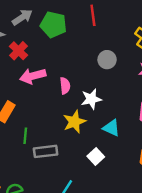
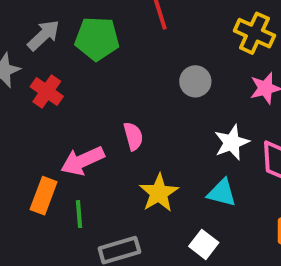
pink arrow: (33, 76) -> (82, 161), moved
white star: (91, 99) -> (232, 142), moved
green line: (25, 136) -> (79, 214), moved

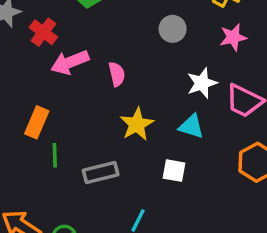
pink arrow: (82, 161) -> (70, 62), moved
green line: (79, 214) -> (55, 155), moved
white square: (204, 244) -> (174, 171), turned -30

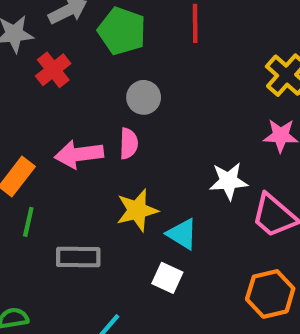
gray circle: (173, 29) -> (144, 97), moved
pink arrow: (70, 62) -> (79, 154), moved
cyan triangle: (191, 126) -> (182, 234), moved

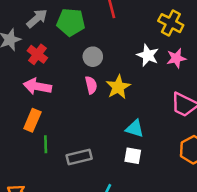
pink arrow: (79, 154) -> (37, 86), moved, turned 32
white star: (229, 181) -> (148, 55), moved, turned -30
yellow star: (137, 210) -> (118, 87), moved

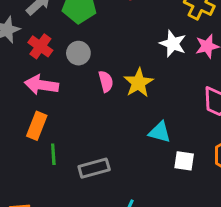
gray circle: (93, 57) -> (78, 53), moved
white square: (133, 156) -> (184, 161), moved

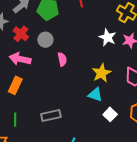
yellow star: (138, 83) -> (101, 73), moved
green line: (53, 154) -> (15, 120), moved
white square: (184, 161) -> (110, 114), turned 32

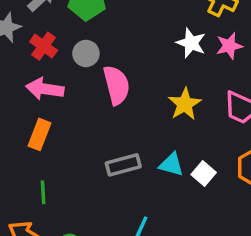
pink semicircle: (62, 59) -> (116, 85), size x1.6
cyan triangle: (95, 95) -> (171, 165), moved
gray rectangle: (51, 115) -> (123, 165), moved

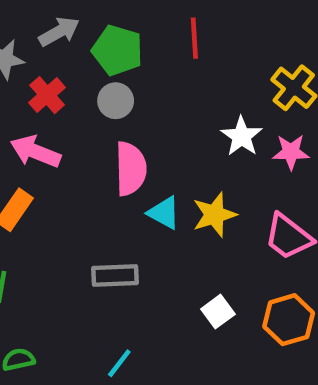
gray circle: (86, 53) -> (116, 101), moved
cyan triangle: (171, 165) -> (164, 213), moved

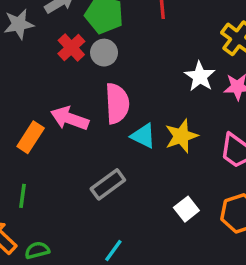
red cross: (47, 95) -> (71, 48), moved
pink arrow: (35, 152) -> (70, 118), moved
gray rectangle: (115, 276) -> (108, 184), turned -32

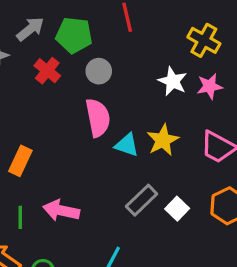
gray circle: (104, 53) -> (99, 71), moved
pink arrow: (70, 118) -> (61, 210), moved
gray rectangle: (108, 184) -> (142, 200), moved

